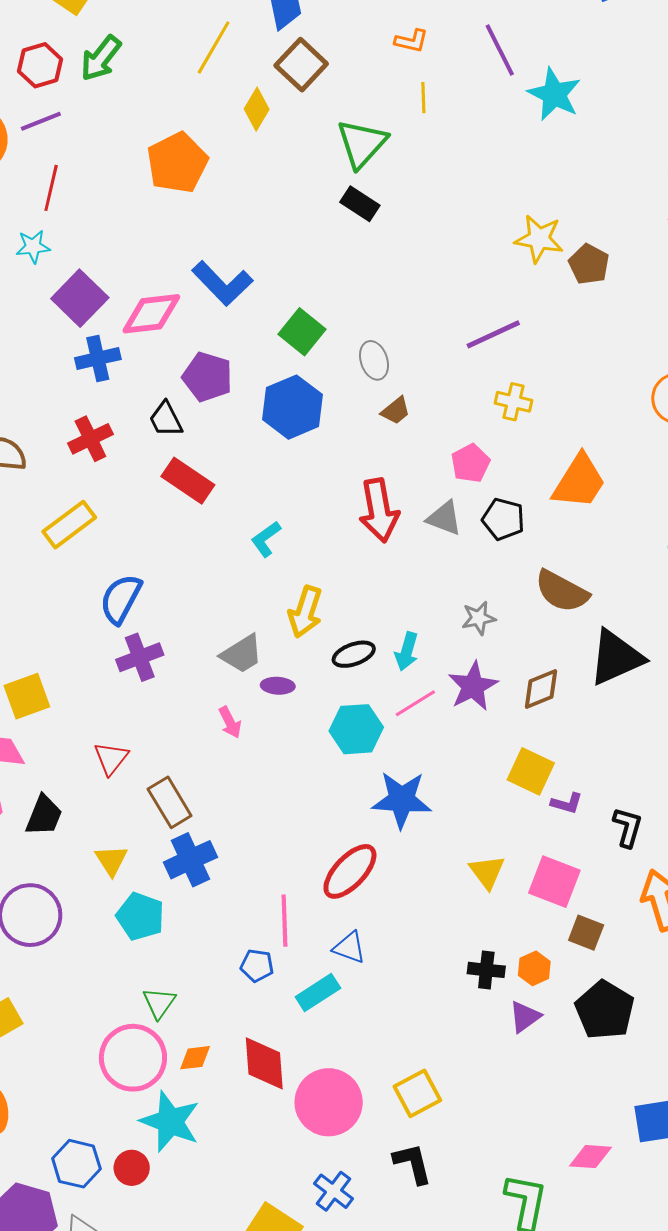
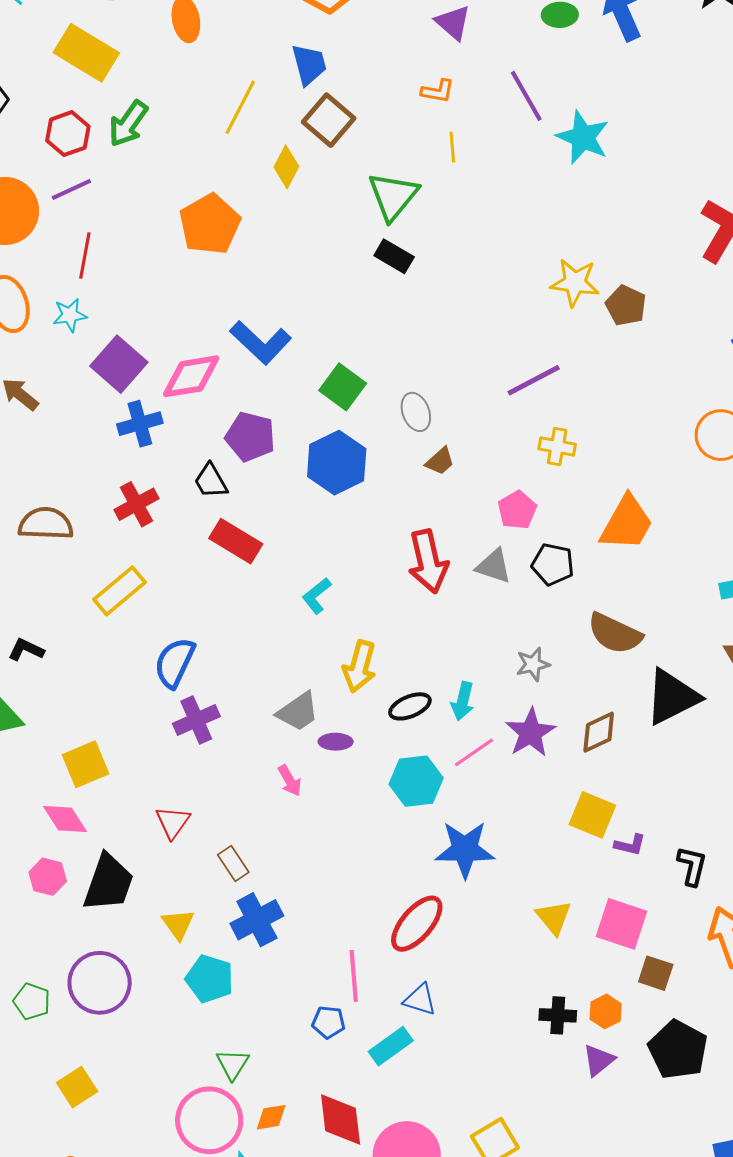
brown rectangle: (170, 802) -> (233, 863), size x0.7
black trapezoid: (44, 816) -> (108, 883), size x1.4

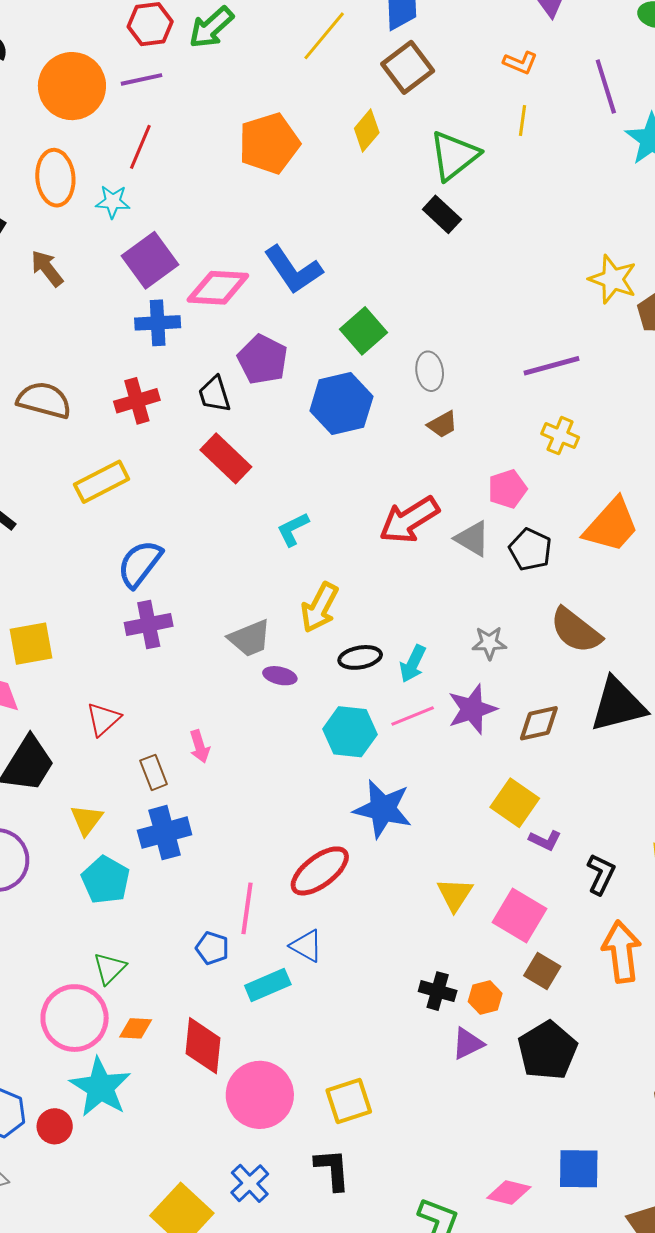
yellow diamond: (286, 167) -> (367, 130), moved
red arrow: (428, 561) -> (409, 520), turned 58
pink arrow: (290, 781) -> (200, 746), moved

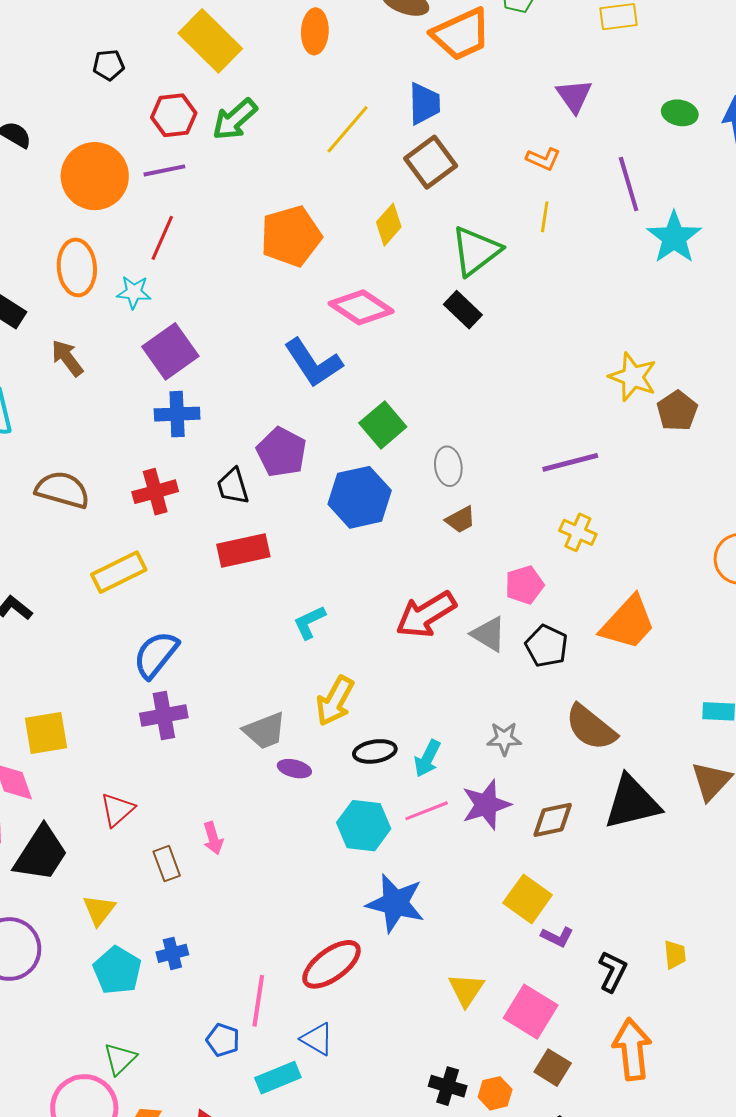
pink diamond: (218, 288) -> (361, 307), moved, turned 30
red rectangle: (226, 458) -> (243, 551), turned -57
blue cross: (165, 833) -> (172, 953), moved, size x0.6

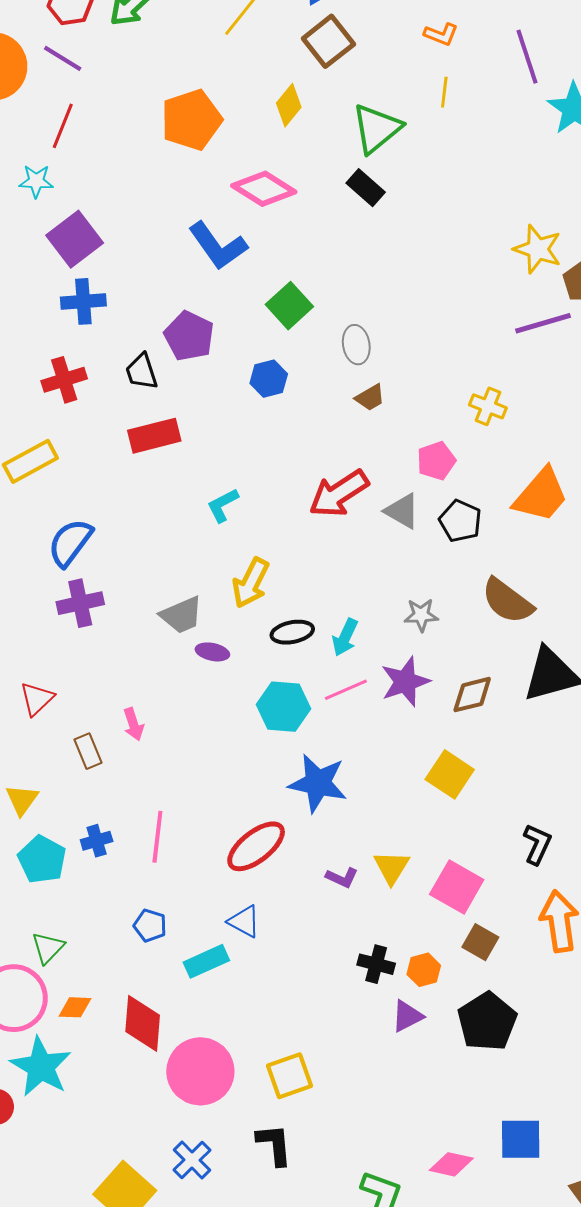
purple line: (164, 170) -> (63, 58), turned 45
purple line: (570, 462) -> (543, 323), moved
blue hexagon: (360, 497) -> (269, 379), size x0.6
purple L-shape: (557, 937) -> (342, 878), moved
pink line: (258, 1001) -> (157, 837), moved

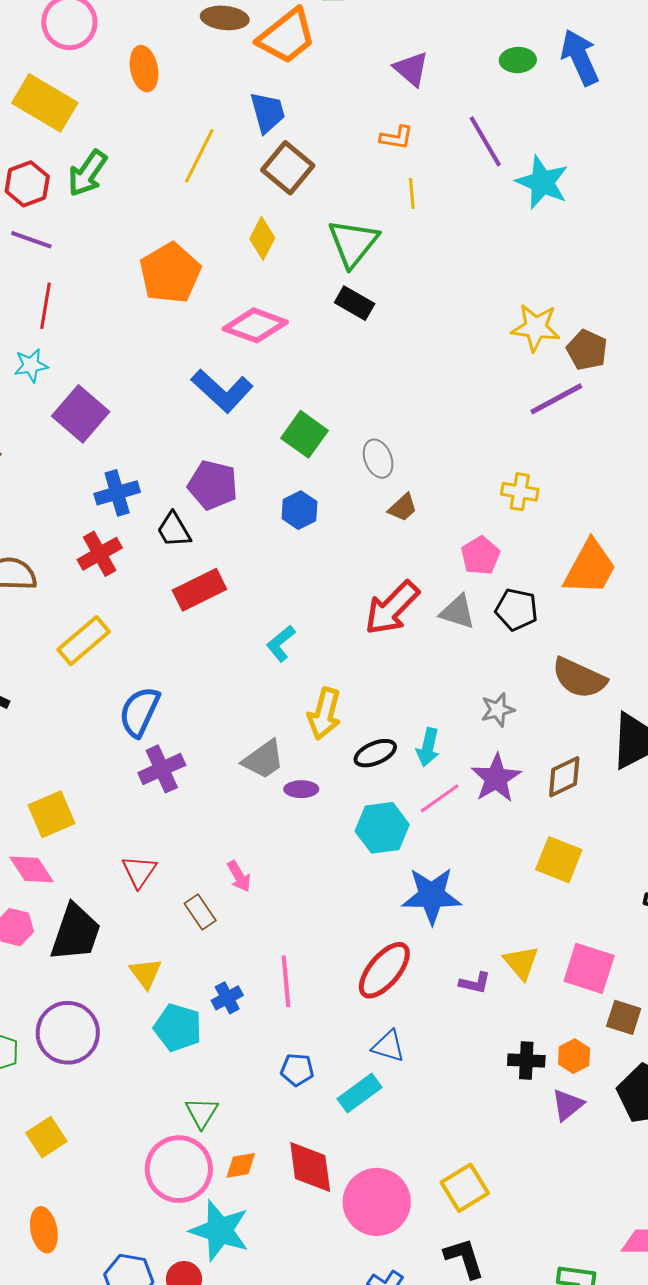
blue cross: (83, 301) -> (117, 493), moved

